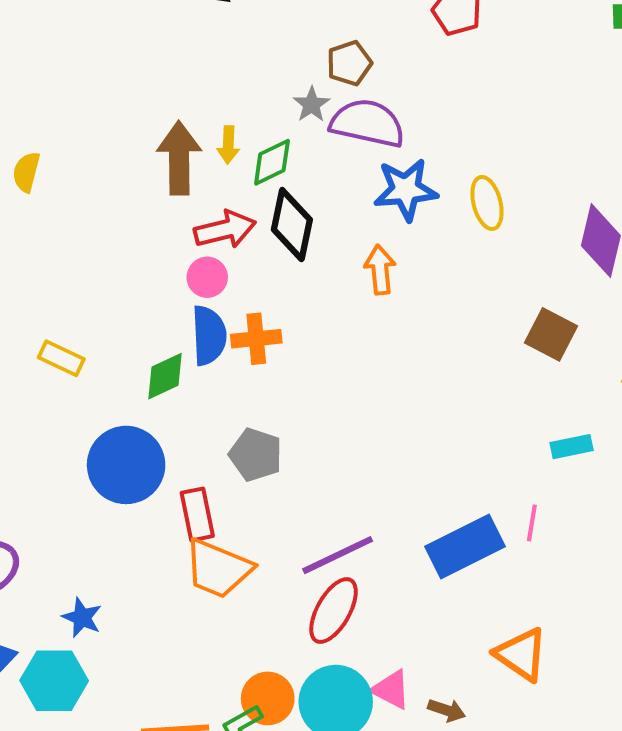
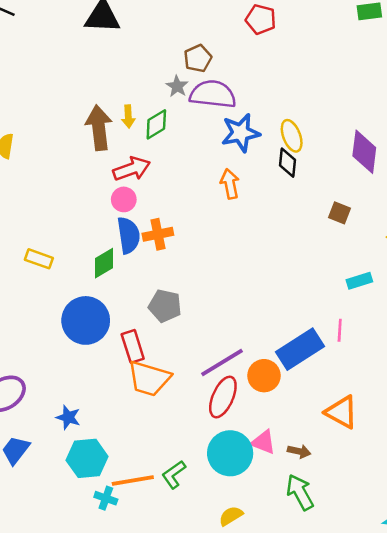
black diamond: (292, 225) -> (288, 163), moved, size x0.7
brown square: (551, 334) -> (339, 213), size x0.7
cyan hexagon: (54, 681) -> (87, 458), moved
orange circle: (268, 698) -> (264, 376), moved

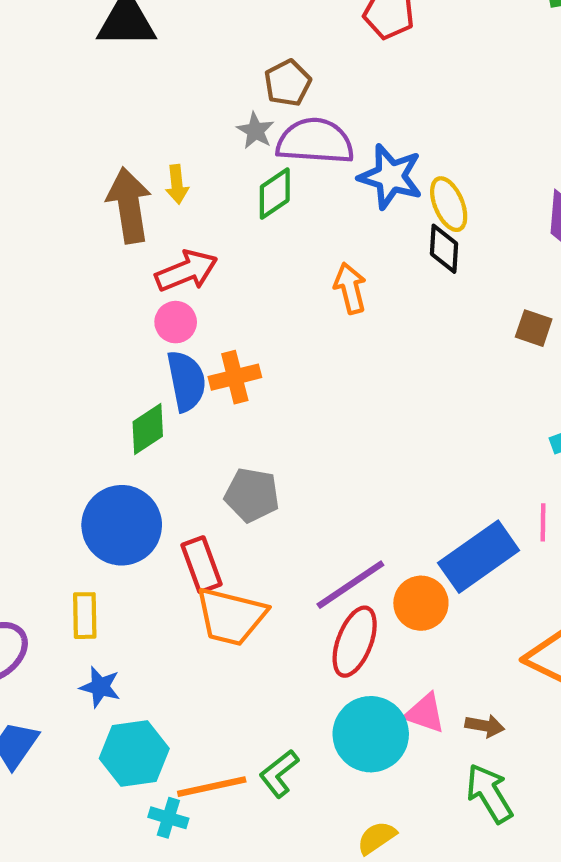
green diamond: (156, 124) -> (275, 194), moved
blue star: (241, 133) -> (391, 177), moved, turned 30
yellow rectangle: (39, 259) -> (85, 616), moved, turned 72

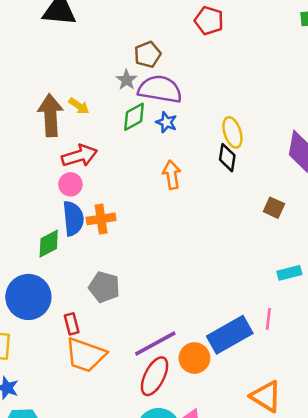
blue star: (391, 177) -> (166, 122), moved, size x0.6
yellow arrow: (177, 184) -> (79, 106), turned -55
red rectangle: (201, 565) -> (72, 324), size x0.7

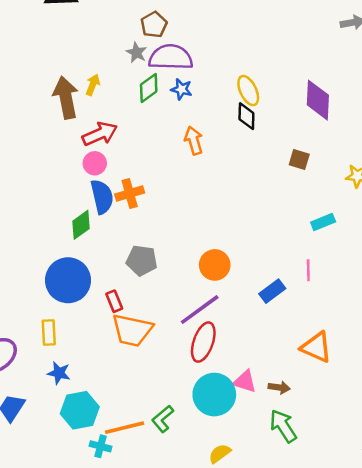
yellow arrow: (79, 106) -> (93, 85), turned -95
blue rectangle: (230, 335) -> (272, 291), size x0.6
orange circle: (194, 358) -> (215, 265), moved

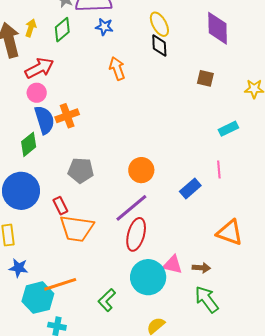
green diamond: (149, 88) -> (62, 30), moved
orange line: (125, 428) -> (60, 284), moved

